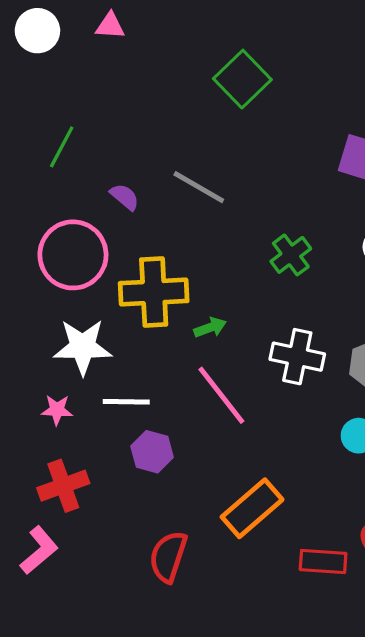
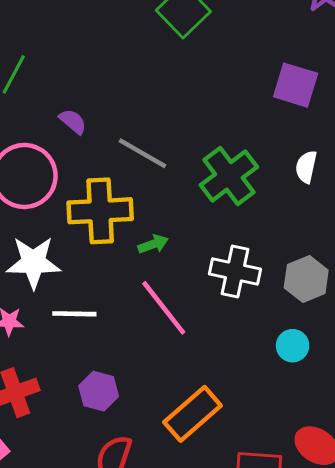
gray line: (199, 187) -> (143, 153), moved
green cross: (291, 255) -> (229, 176), size x1.5
purple hexagon: (152, 452) -> (99, 391), moved

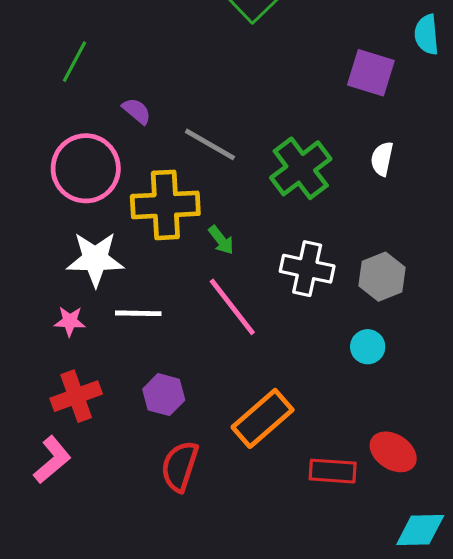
green arrow: (153, 244) -> (221, 240), turned 72

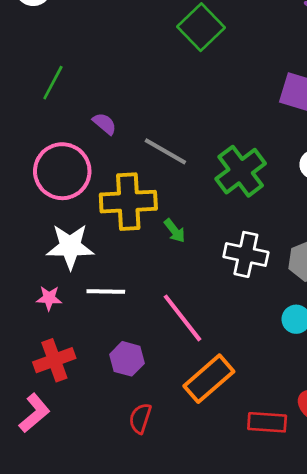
pink line: (232, 307) -> (182, 318), moved
red semicircle: (180, 466) -> (140, 418), size x0.7

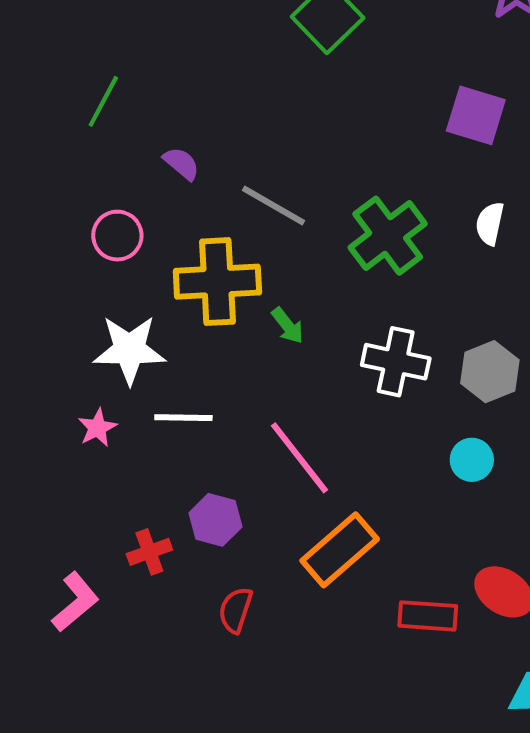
pink circle: (62, 171) -> (117, 236), size x0.6
pink star: (49, 298) -> (97, 428), turned -30
red cross: (54, 360) -> (149, 552), moved, size x0.7

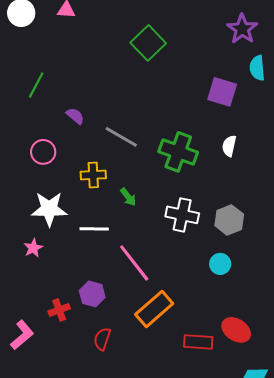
green cross: (388, 236) -> (178, 152), turned -33
yellow cross: (217, 282) -> (93, 175), size x0.6
white line: (183, 418) -> (94, 229), moved

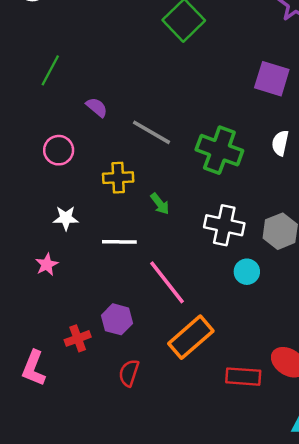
white star: (49, 209) -> (66, 218), size x0.6
cyan circle: (220, 264) -> (247, 272), moved
pink L-shape: (22, 335) -> (34, 368), turned 152

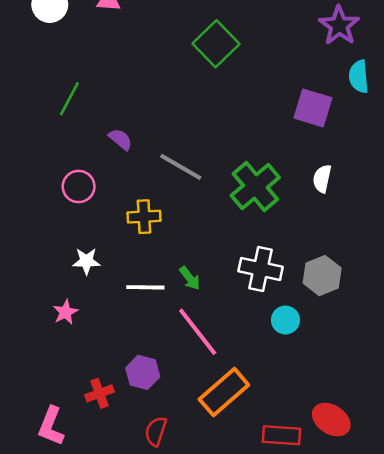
green cross: (219, 150) -> (255, 187), turned 30
green arrow: (160, 204) -> (190, 278), moved

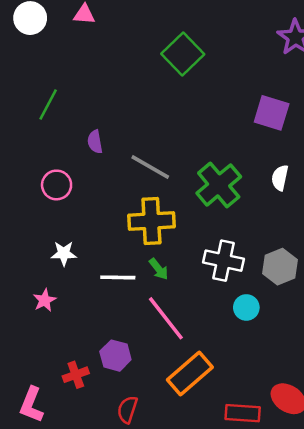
purple semicircle: (120, 139) -> (95, 142), turned -140
yellow cross: (144, 217) -> (151, 221), moved, size x1.5

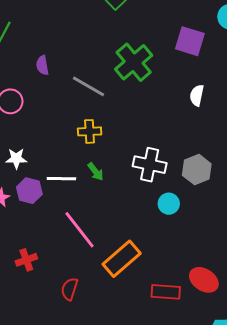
green cross: (219, 185) -> (134, 62), moved
yellow cross: (151, 221) -> (90, 131), size x0.6
pink line: (166, 318) -> (79, 230), moved
purple hexagon: (115, 356) -> (29, 191), moved

